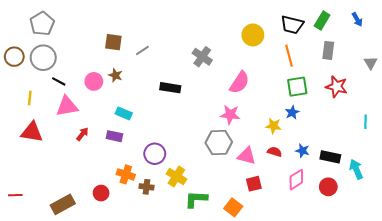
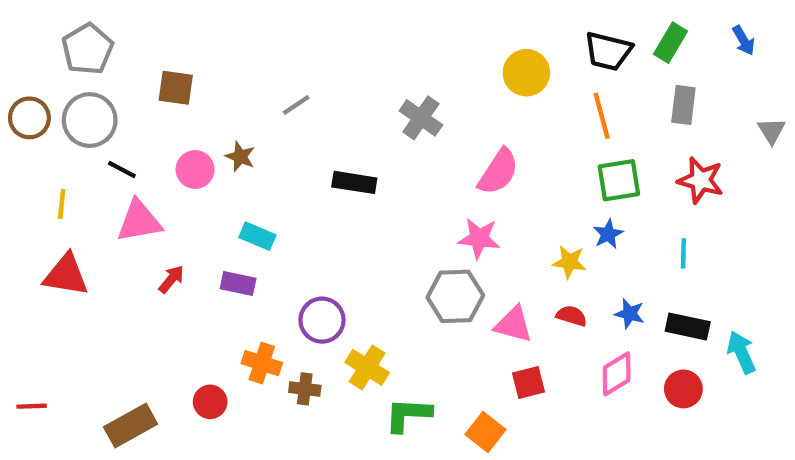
brown square: (113, 42) -> (176, 88), moved
cyan line: (365, 122) -> (683, 253), moved

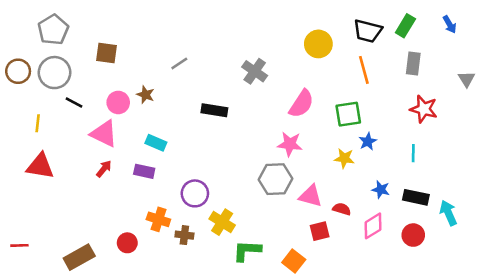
green square: (619, 180) -> (348, 114), moved
pink triangle: (139, 221) -> (104, 134), moved, turned 36
red semicircle: (572, 316) -> (342, 209), moved

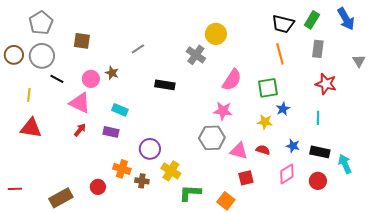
blue arrow: (450, 24) -> (346, 19), size x1.6
yellow circle: (318, 44) -> (216, 34), moved
red semicircle: (342, 209) -> (263, 150), moved

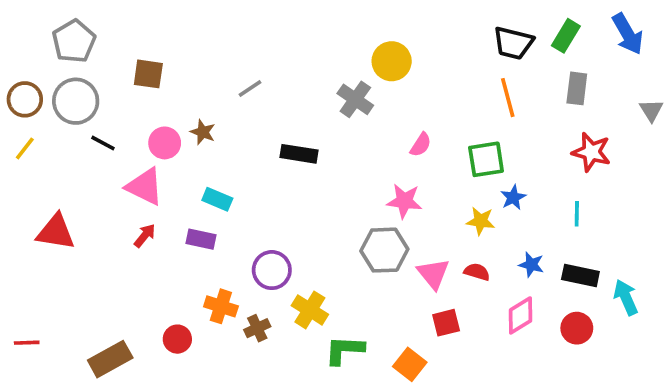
pink semicircle: (232, 80) -> (421, 145), size x0.6
yellow line: (29, 95) -> (25, 148), moved, turned 32
pink triangle: (239, 151) -> (433, 274), turned 36
brown cross: (142, 181) -> (257, 328), turned -32

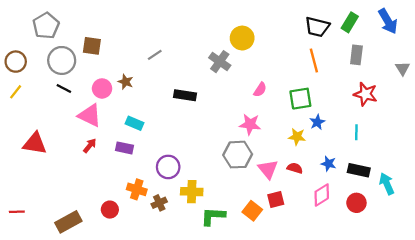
gray circle: (76, 101) -> (62, 60), moved
yellow cross: (310, 310) -> (192, 192), turned -30
orange square: (410, 364) -> (252, 211), moved

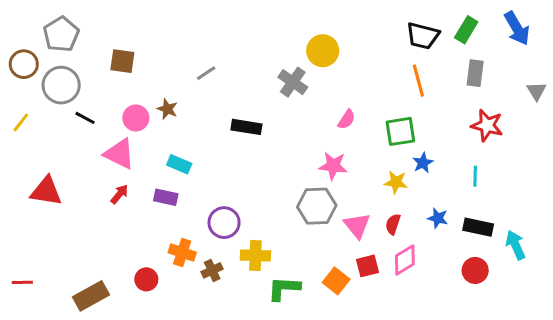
gray circle: (62, 60) -> (61, 85), moved
brown circle: (16, 62) -> (24, 64), moved
red semicircle: (295, 168) -> (393, 224), turned -88
pink diamond: (322, 195) -> (405, 260), moved

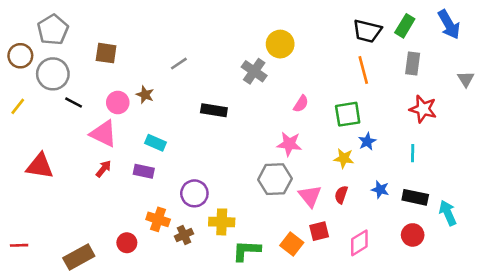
pink diamond: (405, 260) -> (359, 243), moved

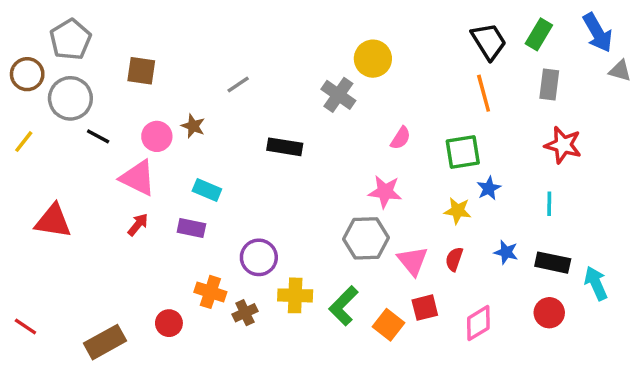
black trapezoid: (367, 31) -> (489, 41), turned -136
gray triangle: (466, 79) -> (620, 71), moved, turned -42
red line: (19, 245) -> (25, 327), turned 36
green L-shape: (246, 251) -> (344, 306), moved, turned -48

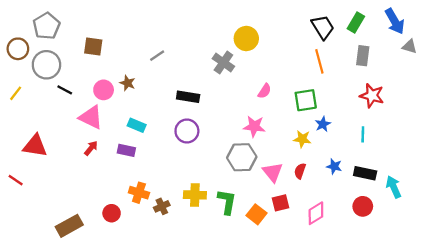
purple circle: (259, 257) -> (187, 131), moved
green L-shape: (344, 306) -> (227, 202), turned 145
red line: (25, 327) -> (16, 180), moved

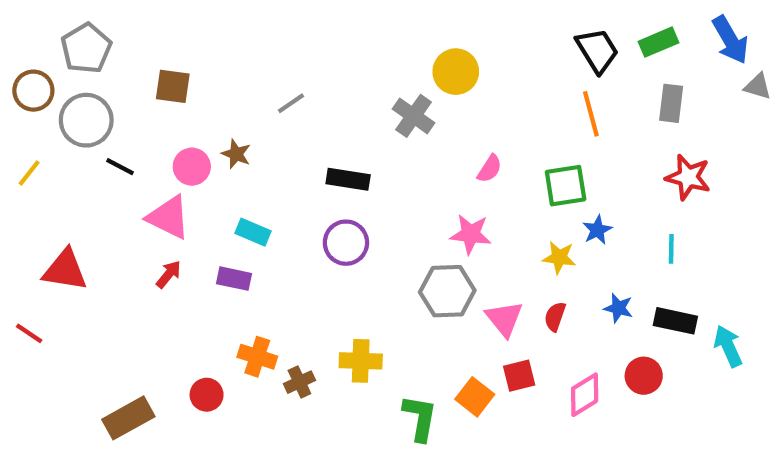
green rectangle: (356, 23) -> (658, 42), turned 36
green L-shape: (227, 202) -> (420, 418), moved
red circle: (363, 206) -> (644, 376), moved

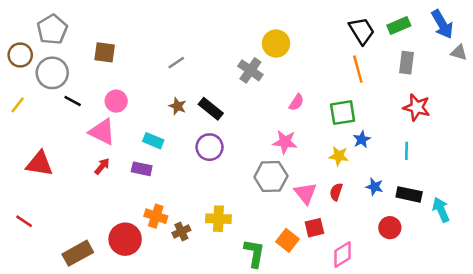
brown star: (236, 154) -> (178, 106), moved
black rectangle: (348, 179) -> (211, 109), turned 30
red line: (29, 333) -> (24, 221), moved
red circle: (207, 395) -> (125, 239), size x1.6
pink diamond: (585, 395) -> (343, 255), moved

